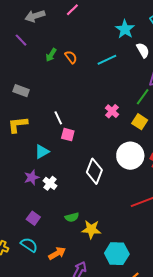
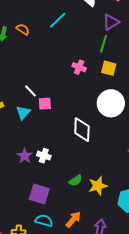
cyan triangle: (42, 152) -> (23, 113), moved
purple square: (33, 218) -> (39, 194), size x1.5

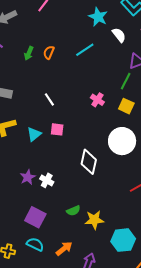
orange semicircle: (23, 29) -> (49, 52), turned -112
white line: (30, 91) -> (49, 99), moved

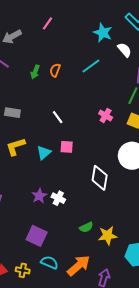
purple square: (35, 217) -> (37, 236), moved
orange arrow: (64, 249) -> (79, 266), size x1.4

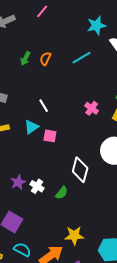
cyan star: (103, 33) -> (96, 25), turned 30
cyan triangle: (44, 153) -> (31, 127), moved
green semicircle: (86, 227) -> (62, 193), moved, turned -32
yellow star: (108, 236) -> (74, 236), moved

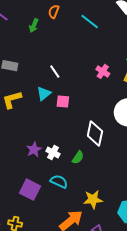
cyan line: (81, 58) -> (90, 21), turned 72
orange semicircle: (45, 59) -> (54, 12), moved
cyan semicircle: (22, 250) -> (59, 182), moved

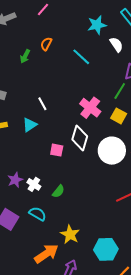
pink cross: (103, 71) -> (90, 108), size x1.5
pink square: (63, 102) -> (57, 150), moved
white diamond: (95, 133) -> (80, 138), moved
yellow star: (93, 199) -> (70, 234), turned 30

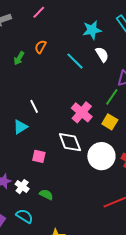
white semicircle: (116, 45) -> (102, 54), moved
white diamond: (80, 138) -> (70, 142), turned -40
pink square: (57, 150) -> (39, 156), moved
green semicircle: (58, 191) -> (46, 195), turned -104

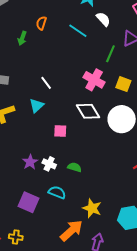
green line: (112, 97) -> (110, 54), moved

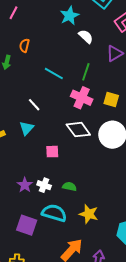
cyan line: (78, 31) -> (54, 74), moved
green line: (110, 54) -> (86, 72), moved
cyan semicircle: (57, 192) -> (54, 213), size x1.4
yellow star: (92, 208) -> (89, 214), moved

